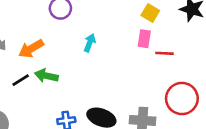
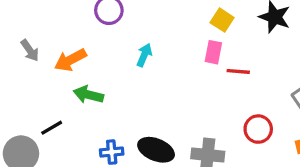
black line: (21, 80) -> (52, 128), moved
red circle: (182, 98) -> (258, 129), size x0.7

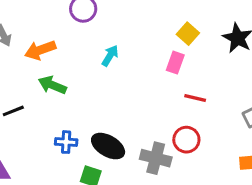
red line: (238, 71) -> (195, 98), moved
red circle: (258, 129) -> (186, 140), moved

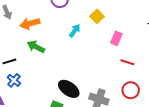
yellow square: (188, 34) -> (97, 16), moved
red circle: (186, 140) -> (131, 90), moved
blue cross: (66, 142) -> (14, 80), moved, turned 32

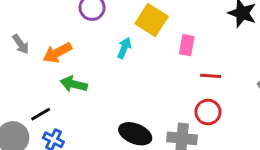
yellow square: (97, 16) -> (152, 20), size x1.5
red circle: (131, 90) -> (208, 112), moved

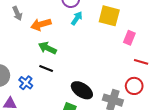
yellow square: (152, 20) -> (109, 16), turned -30
cyan arrow: (124, 48) -> (77, 18), moved
black line: (41, 114) -> (46, 69), moved, turned 40

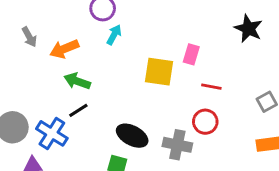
yellow square: (109, 16) -> (159, 72), moved
black line: (46, 69) -> (78, 110), turned -48
blue cross: (26, 83) -> (52, 133), size x1.5

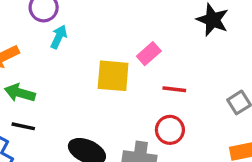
pink rectangle: (191, 54) -> (149, 54), turned 36
black line: (78, 110) -> (23, 126), turned 48

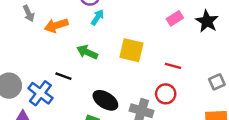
pink rectangle: (149, 54) -> (175, 18), moved
green arrow: (20, 93) -> (87, 52), moved

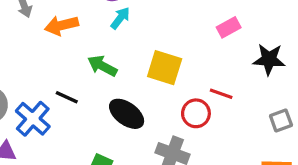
black star: (207, 21) -> (269, 59), moved, turned -30
red circle: (166, 94) -> (196, 113), moved
black ellipse: (105, 100) -> (127, 114), moved

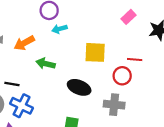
cyan arrow: (120, 18) -> (60, 29), turned -128
green arrow: (102, 66) -> (46, 64), moved
black line: (67, 97) -> (12, 84), moved

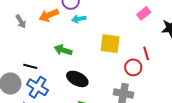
orange arrow: (24, 43) -> (49, 15), moved
red line: (135, 59) -> (146, 53), turned 64
black ellipse: (79, 87) -> (77, 79), moved

